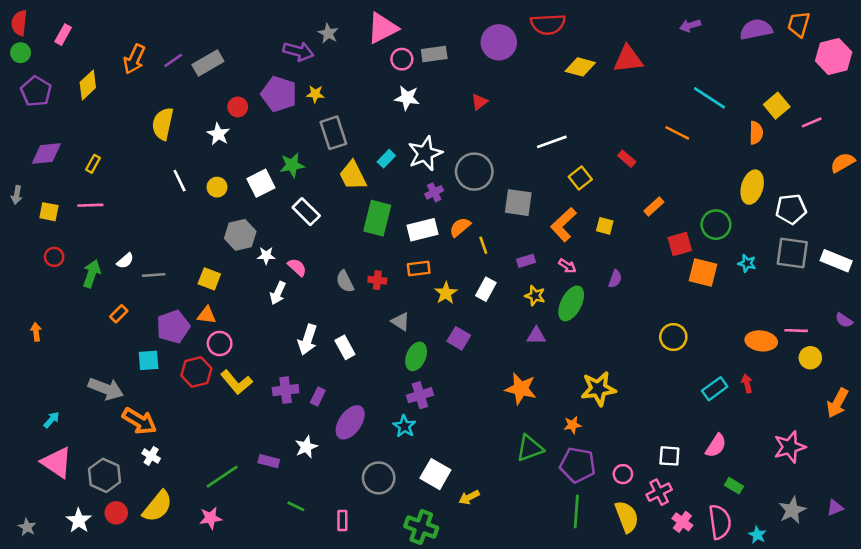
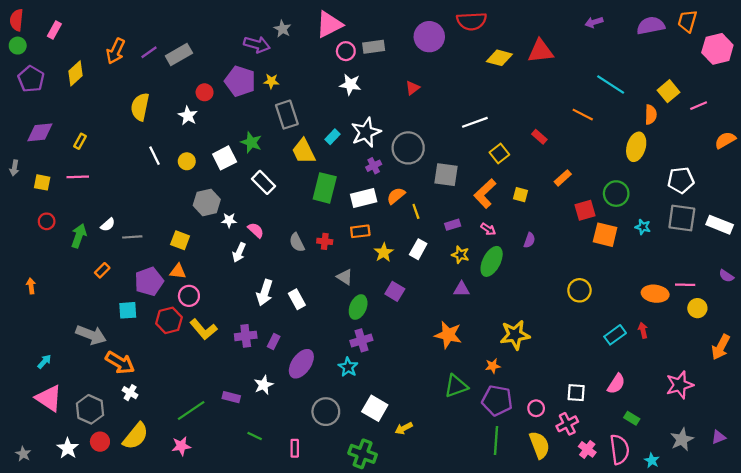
green star: (292, 165) -> (251, 142), turned 30
yellow ellipse: (752, 187) -> (636, 147), moved

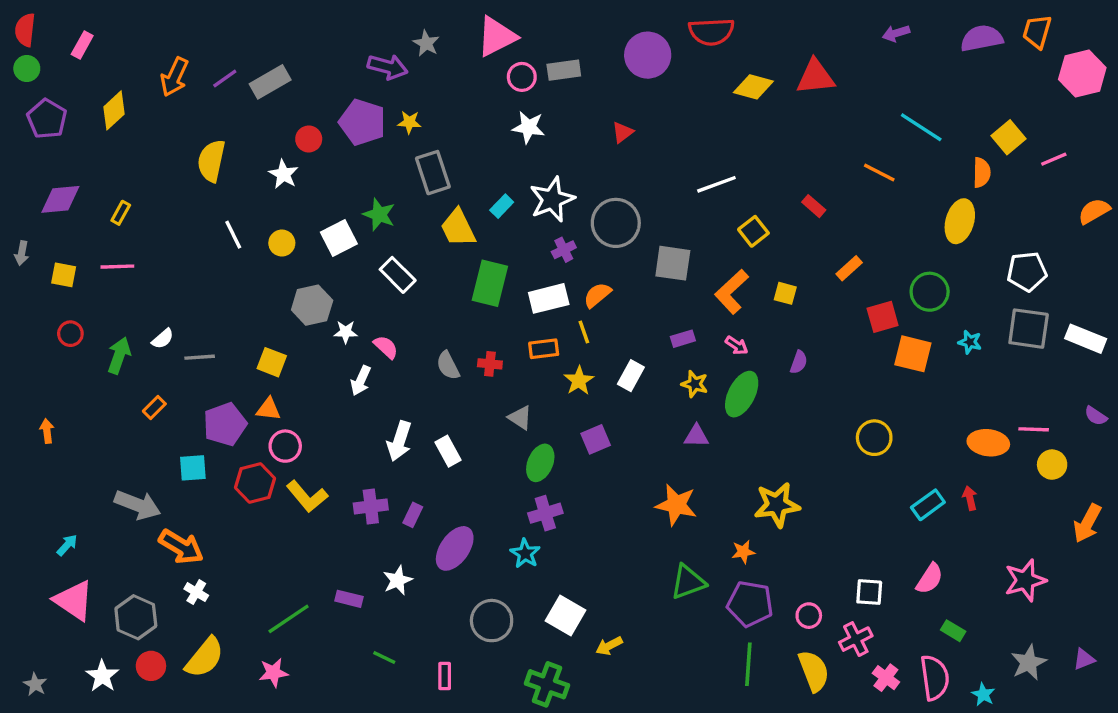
yellow line: (416, 211) -> (584, 332), moved
purple square: (395, 291) -> (596, 439), turned 36

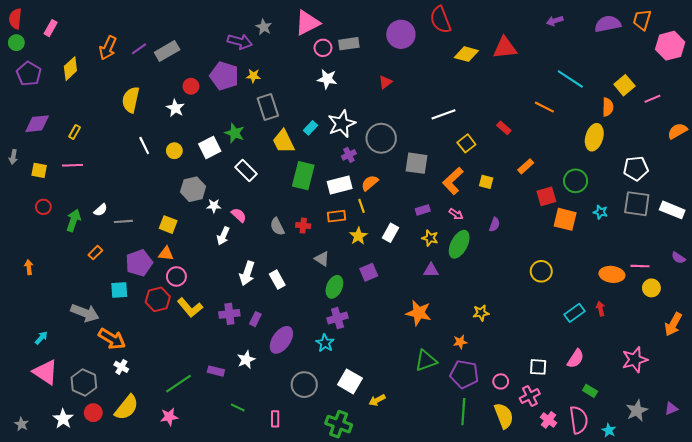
red semicircle: (711, 32) -> (440, 20), turned 72
yellow star: (777, 505) -> (481, 313), size x0.6

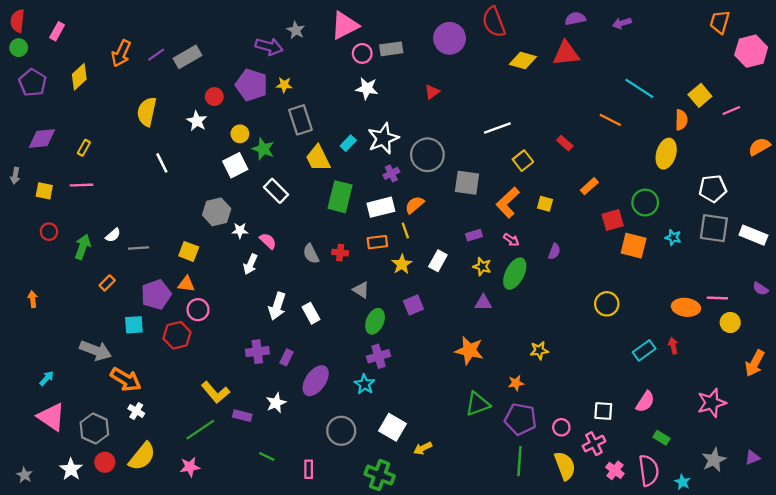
purple semicircle: (608, 24) -> (575, 19), moved, size x0.7
yellow circle: (174, 151) -> (240, 134), moved
yellow L-shape: (190, 308) -> (215, 392), moved

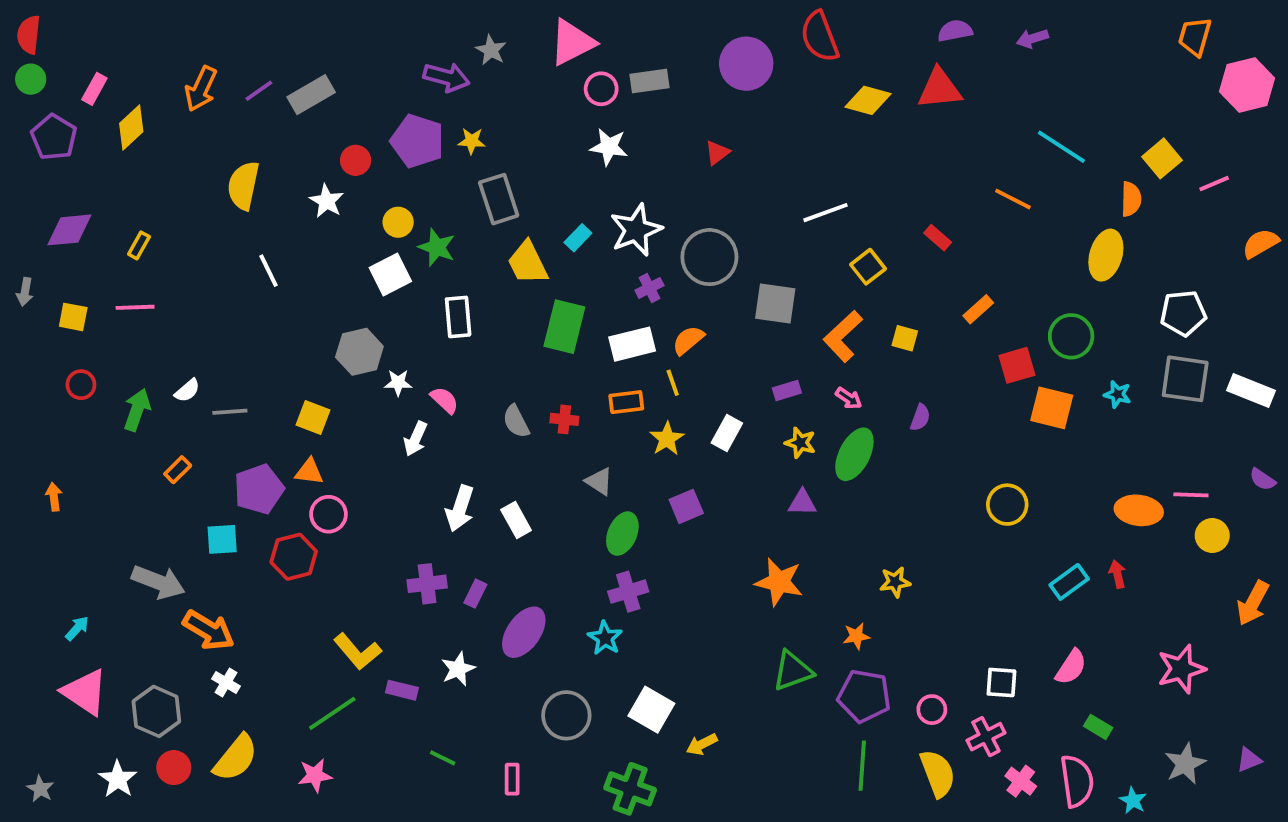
pink rectangle: (57, 31) -> (94, 89), moved
white rectangle: (276, 191) -> (458, 317), turned 40

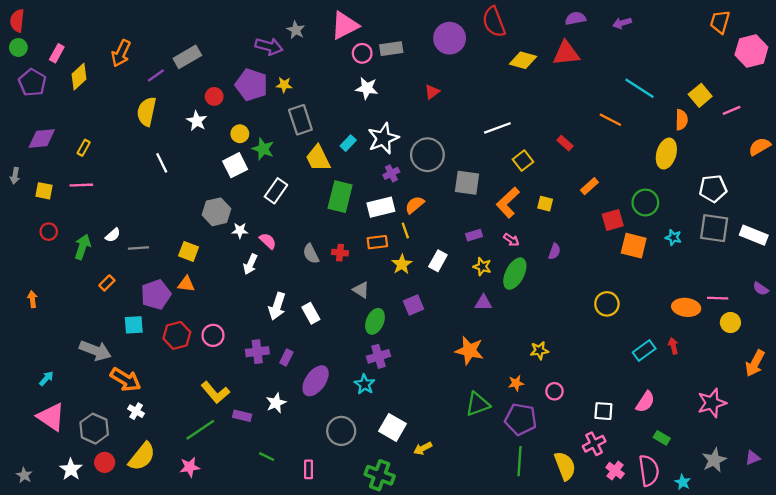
purple line: (259, 91) -> (156, 75), moved
white rectangle: (458, 317) -> (276, 191), turned 40
pink circle: (328, 514) -> (213, 335), moved
pink circle: (932, 710) -> (554, 391), moved

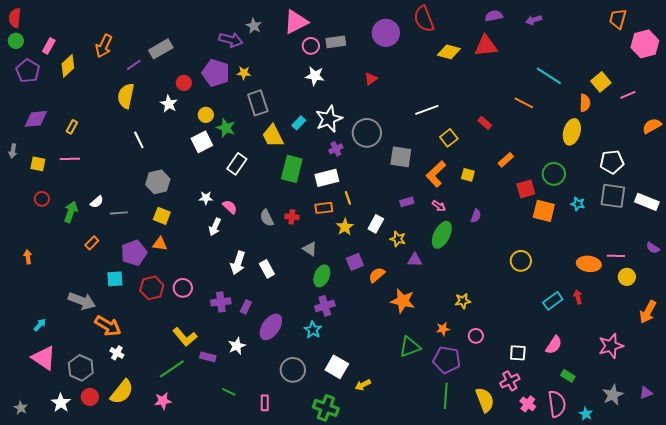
orange semicircle: (415, 205) -> (377, 275), moved
gray hexagon: (216, 212) -> (158, 182), moved
yellow star: (482, 267) -> (398, 239), moved

